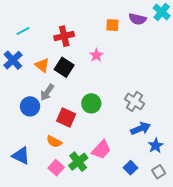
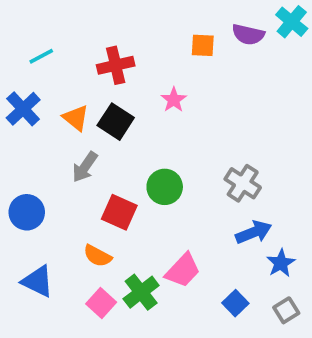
blue circle: (30, 106) -> (27, 212), moved

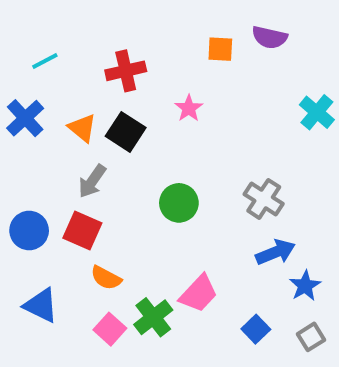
cyan cross: (292, 22) -> (317, 112), moved
red square: (119, 212) -> (82, 231), moved

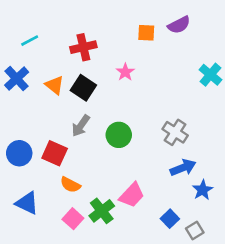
purple semicircle: (270, 37) -> (179, 25), turned -40
gray arrow: (92, 181) -> (81, 126), moved
gray square: (311, 337) -> (195, 231), moved

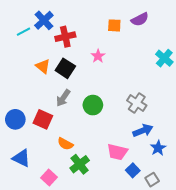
blue cross: (17, 79) -> (44, 20), moved
orange semicircle: (70, 185) -> (65, 144), moved
pink trapezoid: (132, 195) -> (117, 152), moved, turned 60
pink square: (73, 219) -> (49, 178), moved

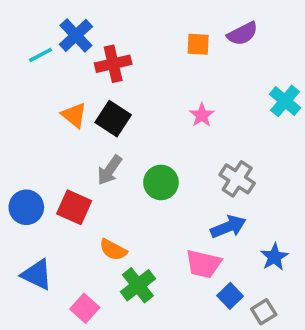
pink star: (98, 56) -> (202, 115), moved
blue arrow: (143, 131) -> (228, 227), moved

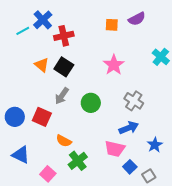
pink star: (202, 115) -> (114, 65), size x1.5

